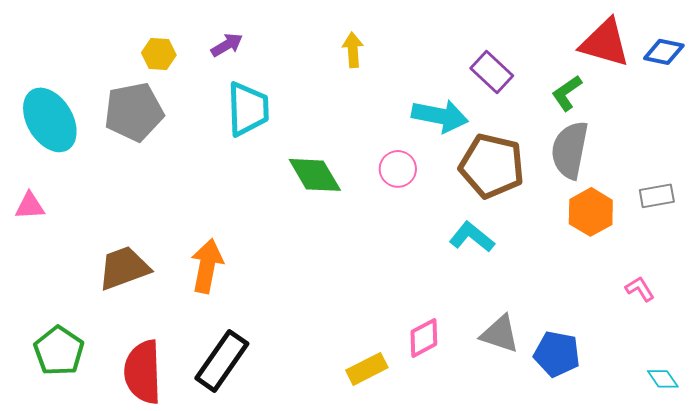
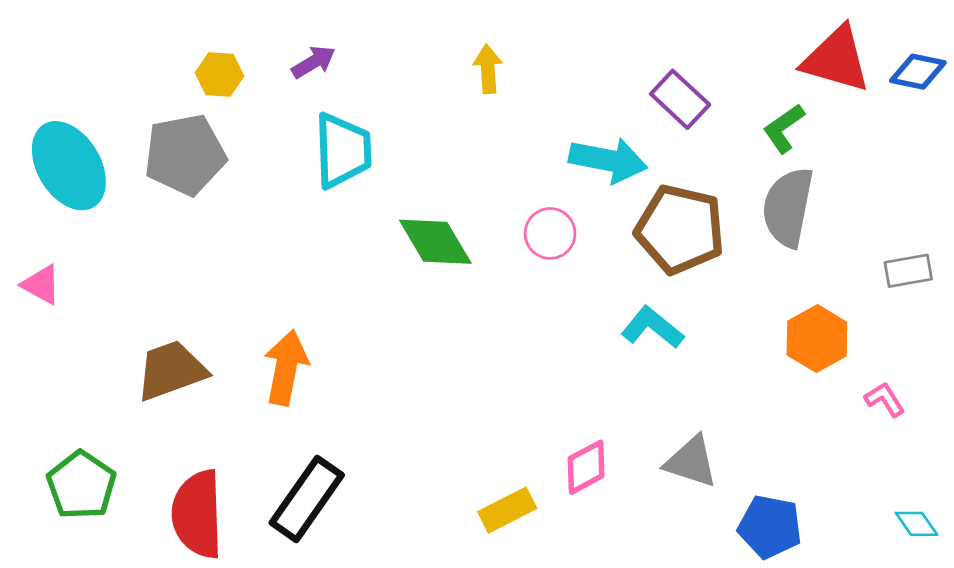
pink triangle: (30, 206) -> (41, 285), turned 32
orange hexagon: (591, 212) -> (817, 339), moved
blue pentagon: (557, 354) -> (770, 527), moved

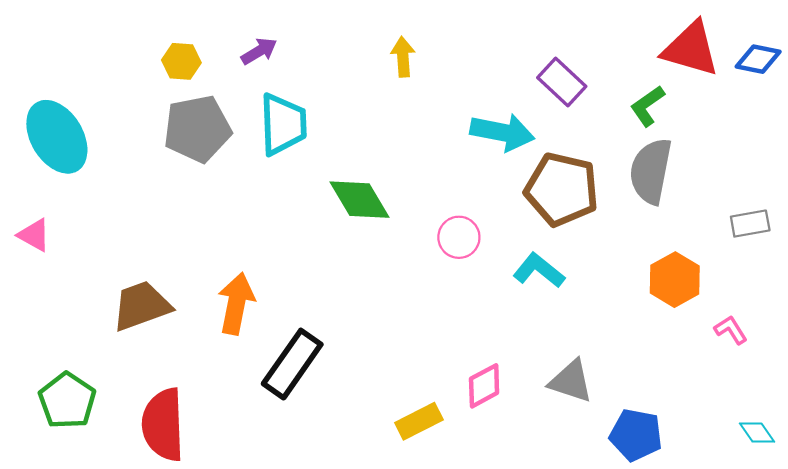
gray pentagon: (185, 155) -> (197, 129), moved
pink circle: (550, 233) -> (459, 237), moved
black rectangle: (307, 499) -> (292, 364), moved

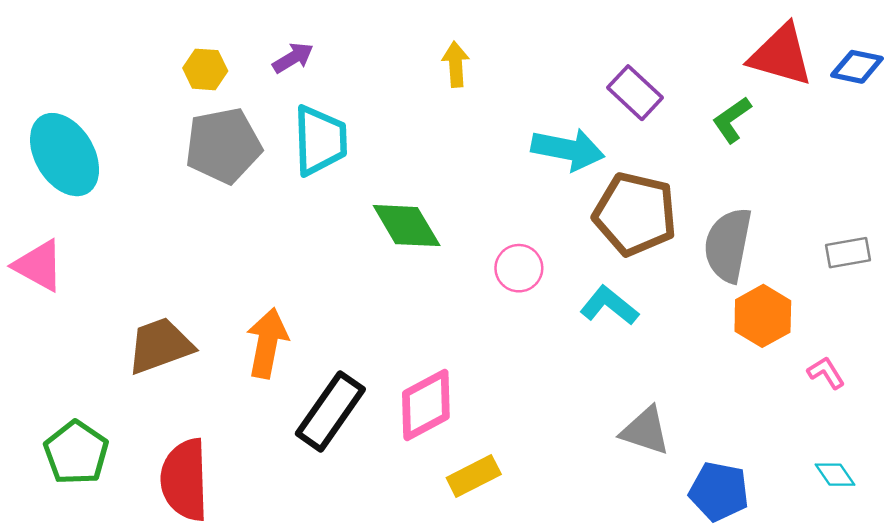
gray semicircle: (651, 171) -> (728, 245), moved
pink triangle: (34, 235) -> (39, 266), size x1.4
pink diamond: (484, 386) -> (426, 405), moved, size x1.4
cyan diamond: (757, 433) -> (835, 475), moved

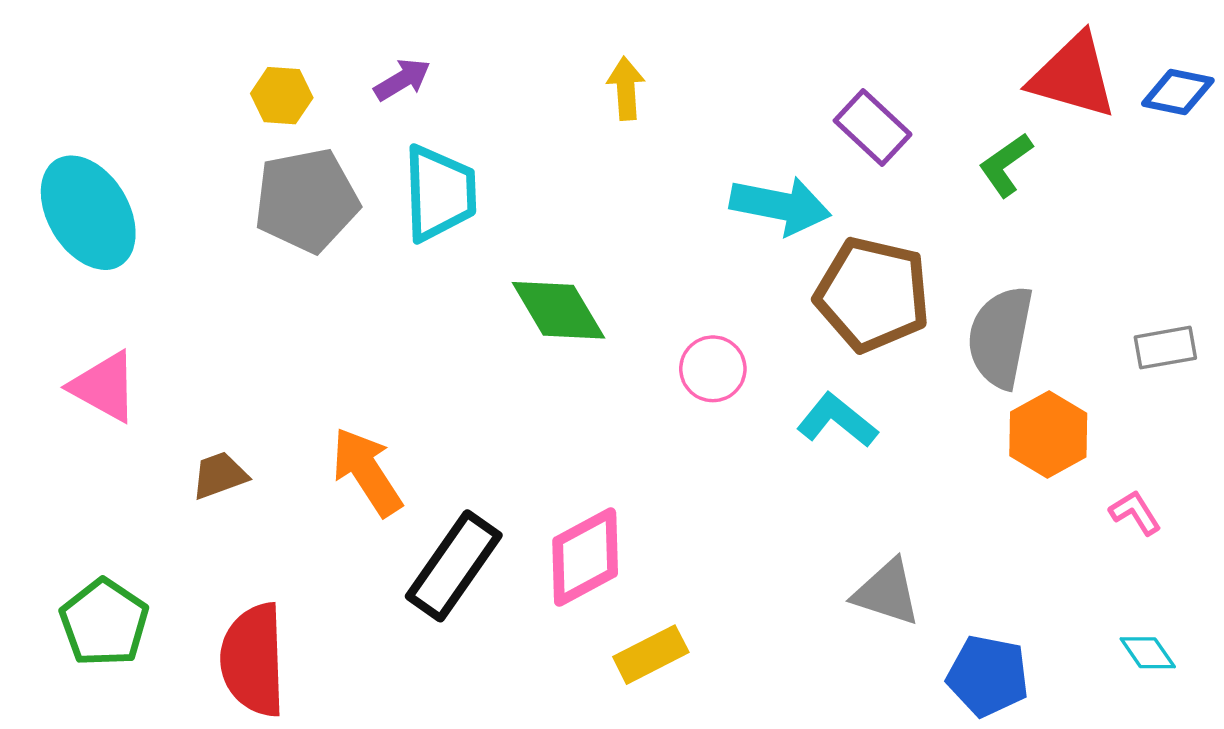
pink triangle: (39, 266) -> (104, 387), moved
orange arrow: (267, 343) -> (367, 472), turned -44
brown trapezoid: (160, 346) -> (220, 475), size x0.6

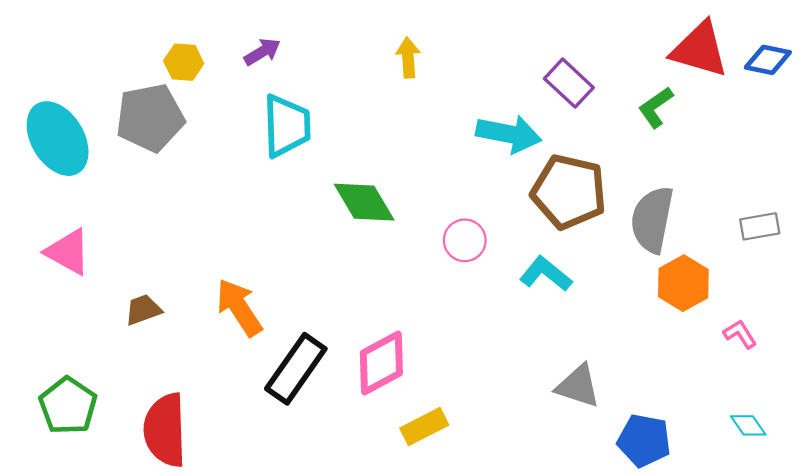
gray pentagon: (306, 200) -> (150, 118), moved

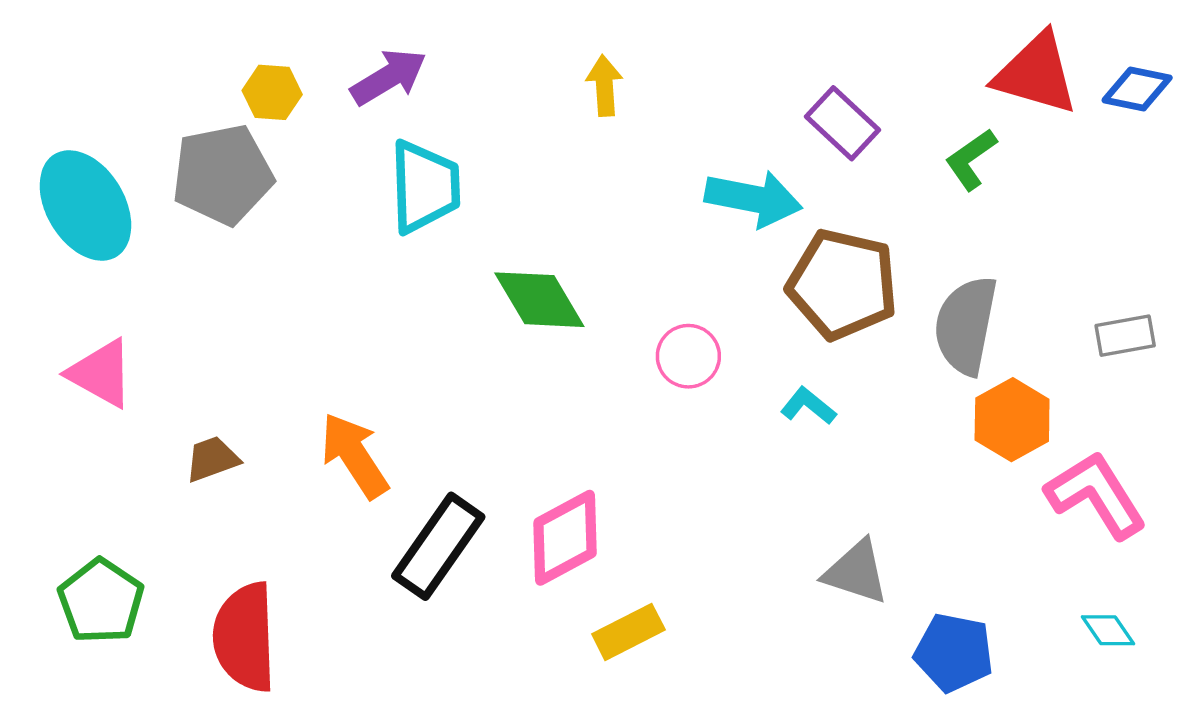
purple arrow: (262, 52) -> (389, 77), size x1.4
cyan L-shape: (546, 274) -> (808, 406), size x0.7
pink L-shape: (740, 334) -> (1096, 495), size x2.0

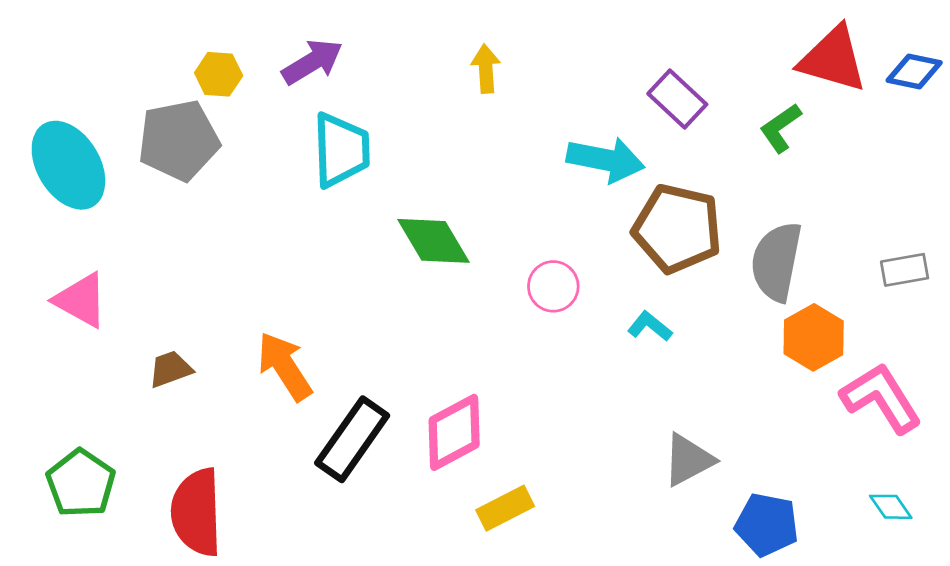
gray triangle: (856, 572) -> (688, 460), turned -46

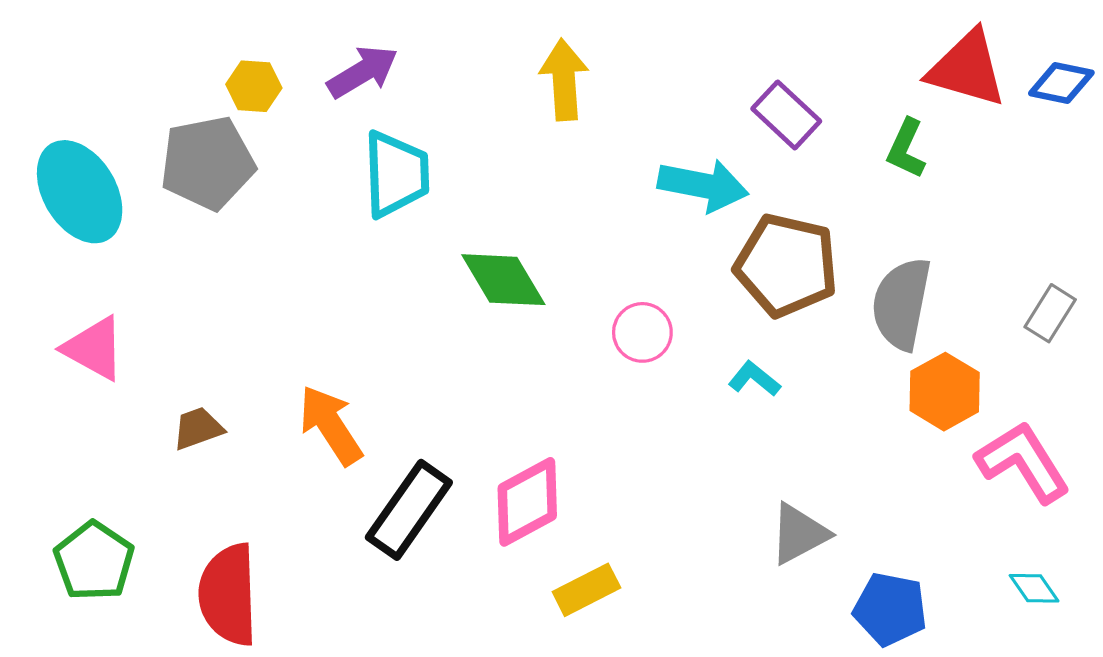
yellow arrow: (486, 69) -> (564, 80), size x1.4
green L-shape: (781, 128) -> (906, 149), turned -30
gray rectangle: (905, 270) -> (1050, 313), turned -48

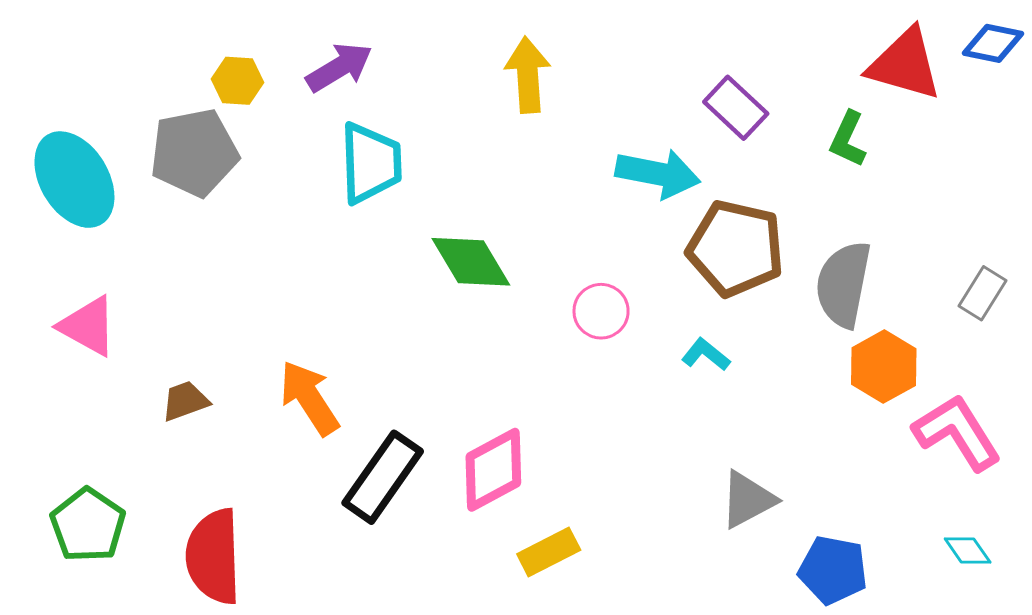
blue diamond: (1061, 83) -> (993, 43), moved

